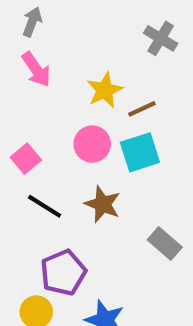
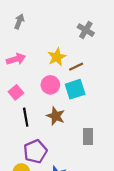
pink arrow: (36, 69) -> (16, 59), moved, turned -72
black line: (45, 206) -> (26, 117), turned 48
gray rectangle: (165, 244) -> (88, 136), turned 49

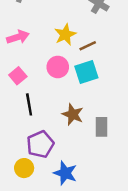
brown star: (56, 116) -> (73, 114), moved

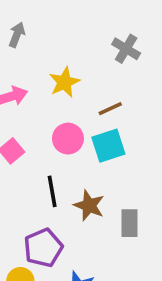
yellow star: (65, 35) -> (64, 82), moved
black line: (29, 104) -> (52, 191), moved

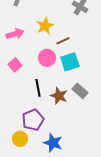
brown line: (110, 109) -> (63, 41), moved
gray rectangle: (130, 223) -> (80, 91), moved, turned -49

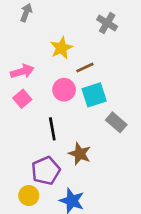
pink arrow: (15, 34) -> (22, 71), moved
gray rectangle: (80, 91) -> (116, 122), moved
brown star: (59, 96) -> (80, 154), moved

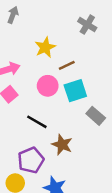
black line: (52, 129) -> (37, 122), turned -50

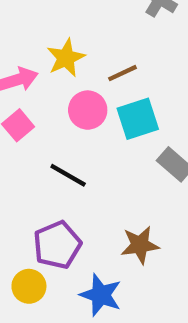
yellow star: (45, 47) -> (66, 58), moved
brown star: (62, 145) -> (140, 245), moved, turned -30

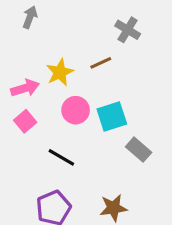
brown line: (122, 73) -> (101, 63), moved

